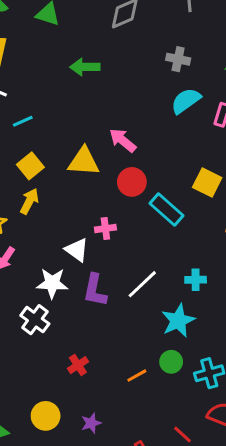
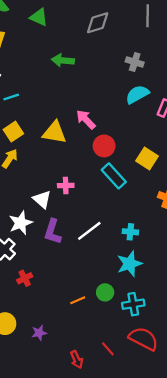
red circle: (132, 182) -> (104, 146), moved
white star: (52, 283) -> (21, 223), turned -30
cyan star: (178, 321) -> (130, 264), moved
red cross: (78, 365) -> (25, 278), moved

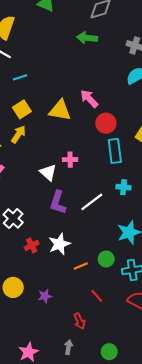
green arrow: (63, 60) -> (87, 38), moved
cyan rectangle: (114, 176) -> (115, 151), turned 35
white star: (21, 223) -> (59, 244), moved
cyan cross: (130, 232) -> (124, 187), moved
red line: (108, 349) -> (97, 296), moved

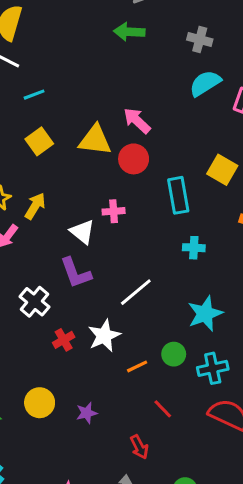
red circle: (106, 123) -> (134, 159), moved
yellow arrow: (18, 134) -> (35, 206), moved
purple L-shape: (58, 202) -> (76, 273), moved, turned -35
white line: (92, 202) -> (136, 292), moved

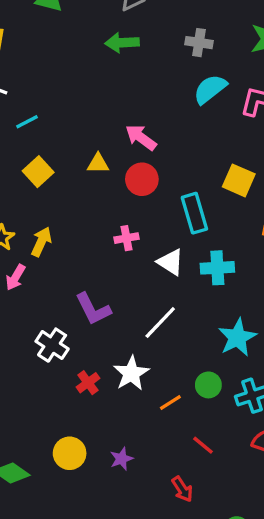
yellow triangle: (95, 140) -> (98, 164), size x0.6
white triangle: (82, 232) -> (170, 262), moved
cyan cross: (194, 248) -> (217, 268), size x1.4

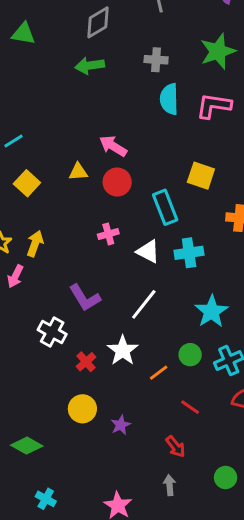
cyan semicircle: (210, 89) -> (169, 99), turned -48
yellow circle: (70, 453) -> (82, 409), moved

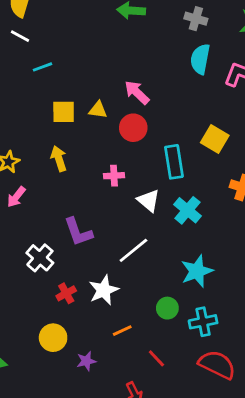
yellow square: (27, 183) -> (64, 112), moved, turned 35
yellow arrow: (35, 244) -> (59, 159), moved, turned -50
cyan cross: (189, 253) -> (187, 210), turned 36
orange line: (159, 373) -> (122, 331), moved

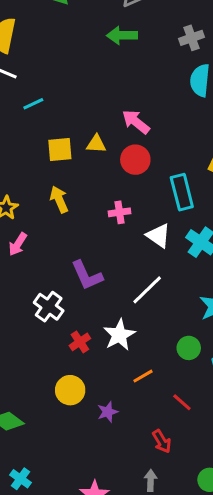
gray cross: (196, 19) -> (192, 38), turned -30

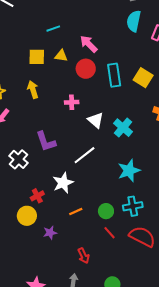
cyan line: (33, 104) -> (53, 29), moved
cyan rectangle: (182, 192) -> (114, 75), moved
red cross: (80, 342) -> (37, 196), moved
green circle: (189, 348) -> (106, 211), moved
red line: (182, 402) -> (109, 233), moved

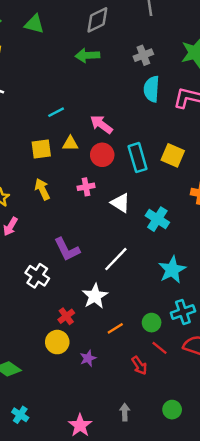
pink cross: (72, 102) -> (86, 187), moved
white triangle: (96, 120) -> (120, 203), moved
red arrow: (84, 256) -> (139, 365), moved

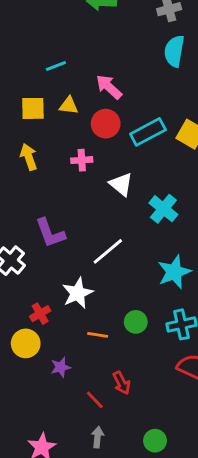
cyan rectangle: (138, 158) -> (148, 132), turned 72
green circle: (152, 323) -> (136, 322), moved
orange line: (115, 328) -> (98, 335), turned 35
red line: (160, 348) -> (95, 400), moved

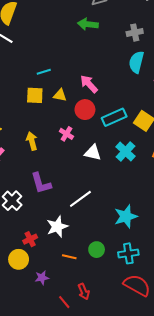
cyan line: (56, 66) -> (44, 72), moved
yellow arrow: (29, 157) -> (32, 141), moved
pink cross: (82, 160) -> (66, 134), turned 32
white triangle: (121, 184) -> (93, 153), turned -30
cyan cross: (163, 209) -> (125, 151), moved

